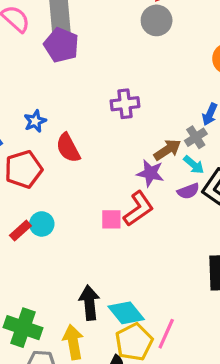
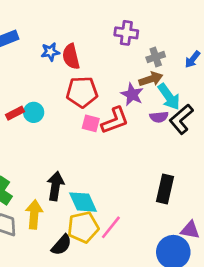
blue star: (35, 121) -> (50, 52), moved
gray cross: (196, 137) -> (156, 57), moved
cyan arrow: (194, 165) -> (169, 97), size x1.5
red pentagon: (24, 169) -> (82, 92), moved

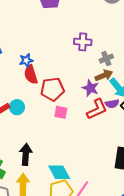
red semicircle: (71, 56) -> (31, 75), moved
red L-shape: (115, 120) -> (97, 109), moved
black arrow: (55, 186) -> (26, 154), moved

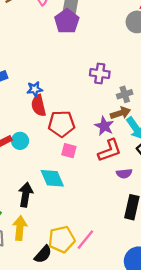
purple semicircle: (112, 104) -> (124, 174), moved
cyan diamond: (59, 172) -> (52, 178), moved

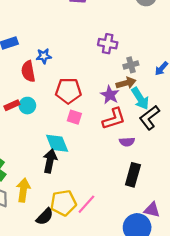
red semicircle: (39, 105) -> (28, 71), moved
black arrow: (26, 195) -> (50, 161), moved

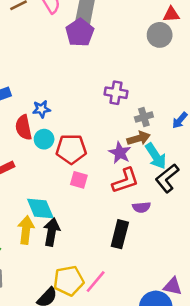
cyan circle: (27, 106) -> (44, 139), moved
cyan diamond: (57, 143) -> (40, 209), moved
black rectangle: (133, 175) -> (120, 234), moved
yellow arrow: (23, 190) -> (26, 230), moved

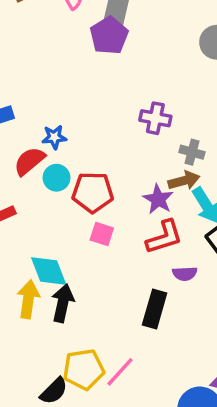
gray cross: (144, 117) -> (192, 152), turned 30
red semicircle: (24, 127) -> (29, 161), turned 60

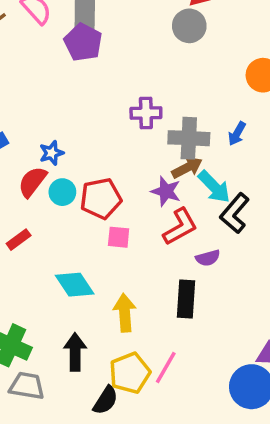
gray cross: (192, 152) -> (189, 138), size x1.6
yellow arrow: (28, 299) -> (125, 313), moved
black arrow: (63, 303) -> (75, 352), moved

